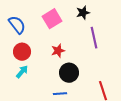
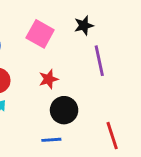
pink square: (52, 19) -> (40, 34), turned -30

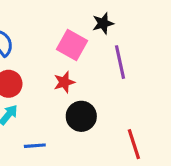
pink square: (40, 34) -> (72, 45), moved
blue line: (51, 140) -> (35, 146), moved

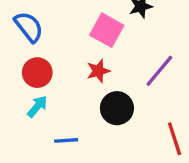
purple line: (120, 62) -> (159, 71), moved, turned 52

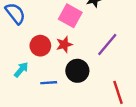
red circle: (37, 73) -> (40, 46), moved
blue line: (66, 140) -> (49, 83), moved

